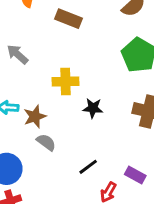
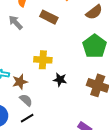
gray arrow: (17, 54) -> (16, 22), moved
black line: (88, 167) -> (27, 118), moved

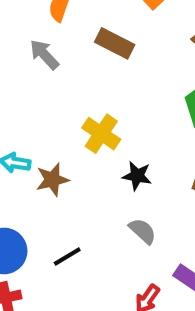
yellow cross: (43, 60) -> (101, 134), turned 30
gray semicircle: (26, 100) -> (143, 231), moved

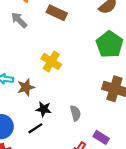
black star: (137, 176) -> (44, 109), moved
gray semicircle: (143, 231) -> (75, 113), turned 35

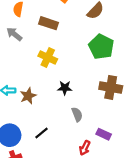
yellow cross: (51, 62) -> (48, 57), moved
black star: (44, 109) -> (65, 88), moved

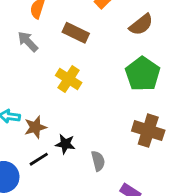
black star: (65, 88) -> (65, 144), moved
black line: (41, 133) -> (39, 159), moved

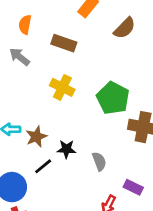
green pentagon: (143, 74) -> (113, 98), moved

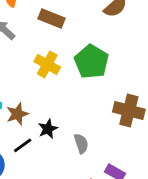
green pentagon: (113, 98) -> (92, 62), moved
black star: (66, 149) -> (48, 129), turned -30

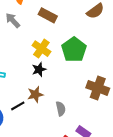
brown star: (17, 114) -> (35, 94), moved
black star: (48, 129) -> (39, 69), moved

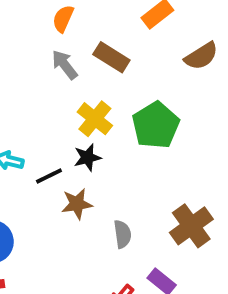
gray arrow: (13, 20) -> (65, 65), moved
brown cross: (98, 88) -> (191, 226), moved, turned 30
black line: (18, 106) -> (49, 176), moved

